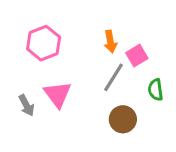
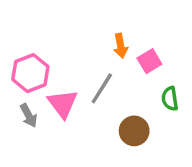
pink hexagon: (44, 43) -> (30, 73), moved
gray line: (114, 77) -> (102, 88), moved

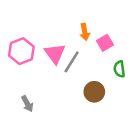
pink triangle: (63, 104) -> (55, 54), moved
gray arrow: (29, 116) -> (27, 104), moved

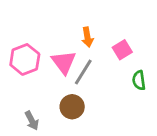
orange arrow: (85, 32) -> (87, 37), moved
brown circle: (94, 92) -> (72, 107), moved

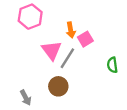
pink square: (122, 50) -> (85, 39), moved
pink hexagon: (25, 59) -> (30, 17), moved

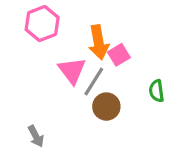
orange arrow: (71, 30) -> (99, 42), size x1.5
brown circle: (58, 86) -> (106, 107), moved

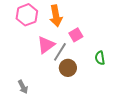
orange arrow: (99, 42) -> (56, 16), moved
pink triangle: (72, 70) -> (46, 45), turned 30

